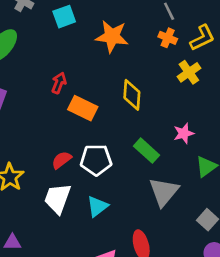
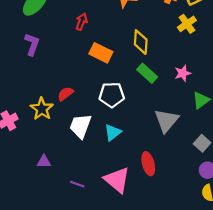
red arrow: (59, 83) -> (82, 22), moved
green rectangle: (146, 151) -> (147, 73), moved
red semicircle: (62, 160) -> (65, 94), moved

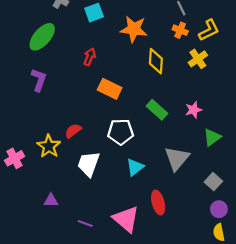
yellow diamond: (141, 42) -> (156, 61), moved
cyan triangle: (113, 132) -> (135, 167), moved

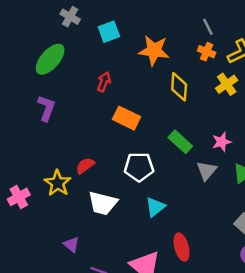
gray triangle: (177, 158) -> (207, 171), moved, size x0.7
white trapezoid: (89, 164) -> (103, 203), turned -96
purple triangle: (51, 200) -> (71, 245), moved, turned 40

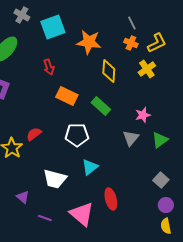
cyan square: (109, 32) -> (53, 27), size x1.4
red arrow: (104, 82) -> (49, 67), turned 140
green rectangle: (180, 142) -> (101, 106), moved
white trapezoid: (103, 203) -> (55, 179), moved

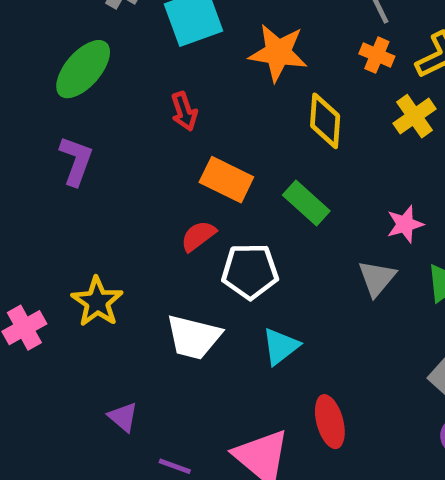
red semicircle: (34, 134) -> (198, 236), moved
white trapezoid: (55, 179) -> (194, 337), moved

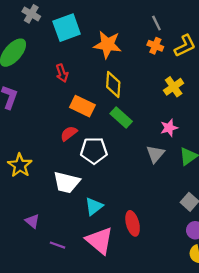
yellow cross: (414, 116) -> (174, 87), moved
yellow diamond: (325, 121) -> (113, 84), moved
cyan triangle: (280, 346) -> (94, 206), moved

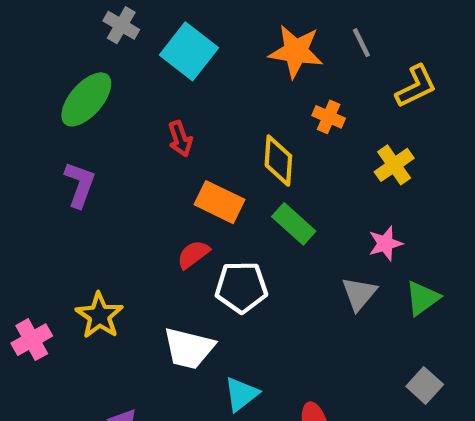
cyan square: (67, 28) -> (189, 51), turned -32
orange star: (108, 45) -> (296, 51), moved
orange cross: (155, 46) -> (329, 117), moved

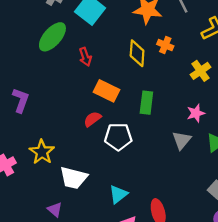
green ellipse: (86, 99) -> (52, 37), moved
yellow diamond: (278, 161) -> (137, 53), moved
purple L-shape: (80, 185) -> (21, 100), moved
green rectangle: (294, 224) -> (146, 103), turned 55
white trapezoid: (189, 348) -> (74, 178), moved

